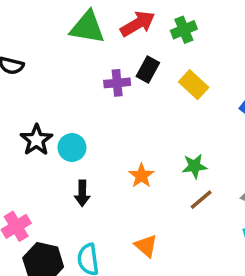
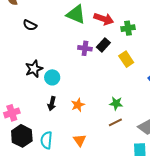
red arrow: (138, 24) -> (104, 19), turned 36
orange star: (141, 176) -> (78, 105), moved

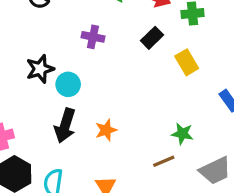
purple cross: (85, 48) -> (93, 37), moved
green star: (116, 103) -> (182, 134), moved
black arrow: (52, 104) -> (65, 126), size x1.5

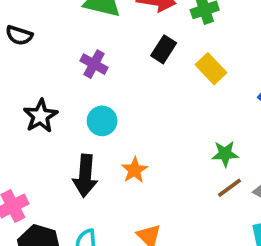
purple cross: (93, 37) -> (94, 64), turned 30
cyan circle: (68, 84) -> (102, 121), moved
brown line: (164, 161) -> (230, 188), moved

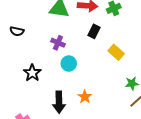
yellow rectangle: (211, 69) -> (116, 52), moved
cyan circle: (102, 121) -> (69, 64), moved

